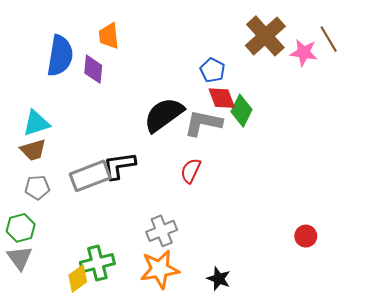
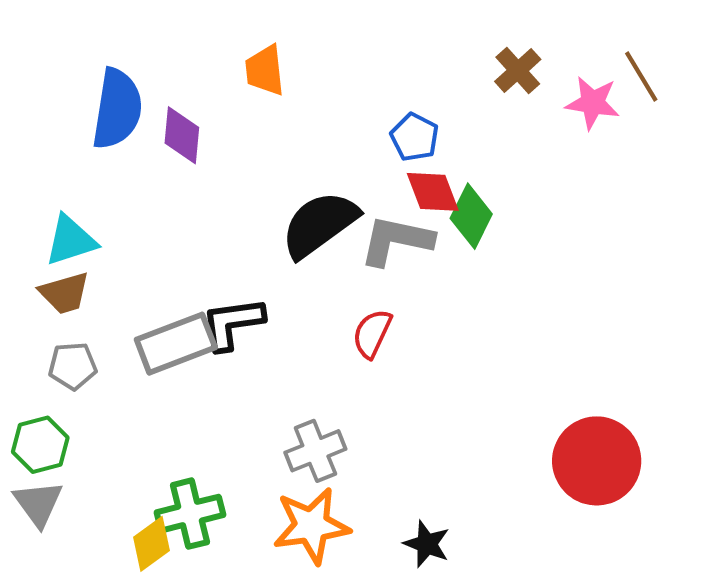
orange trapezoid: (109, 36) -> (265, 70), moved
brown cross: (265, 36) -> (518, 70), size x0.6
red circle: (306, 236) -> (597, 461), size x2.0

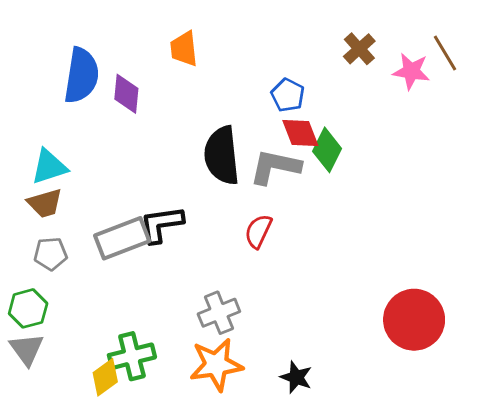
black semicircle: (319, 224) -> (222, 155), turned -60

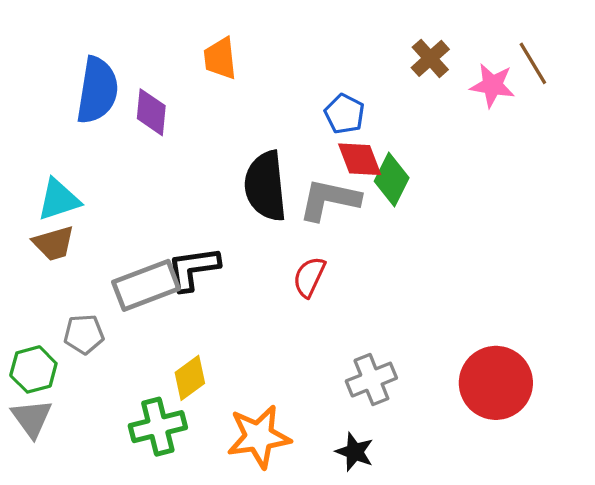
gray pentagon: (51, 254) -> (84, 334), moved
gray cross: (219, 313) -> (371, 380), moved
yellow diamond: (105, 377) -> (190, 378), moved

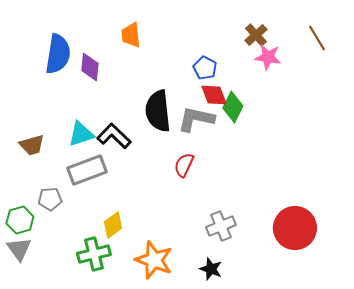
pink star: (492, 85) -> (268, 57), moved
cyan triangle: (59, 200) -> (81, 134), moved
black L-shape: (193, 269) -> (114, 136), moved, turned 52
orange star: (259, 437) -> (154, 260), turned 30

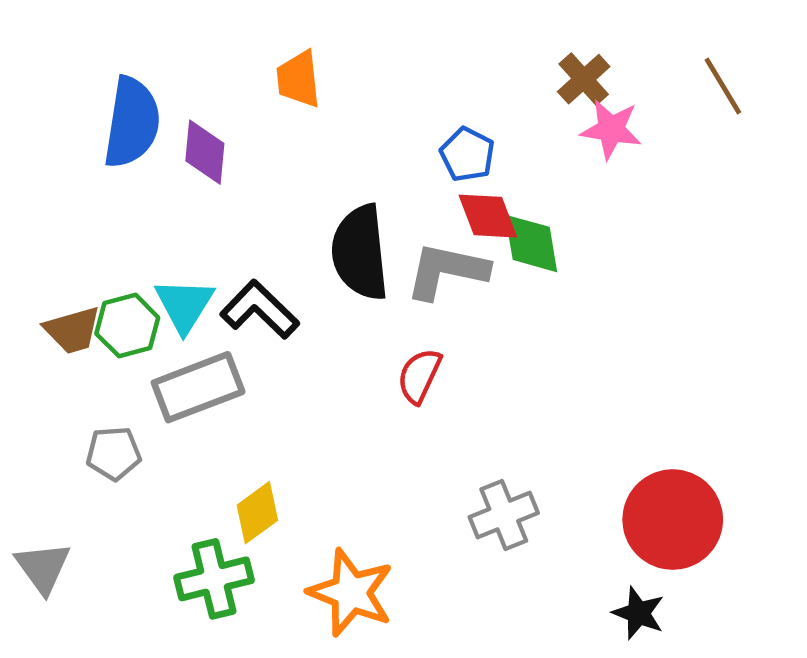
green diamond: (233, 107) -> (531, 243), turned -36
cyan triangle: (81, 134) -> (184, 305), turned -40
green hexagon: (20, 220) -> (127, 326), moved
black star: (211, 269) -> (638, 613), moved

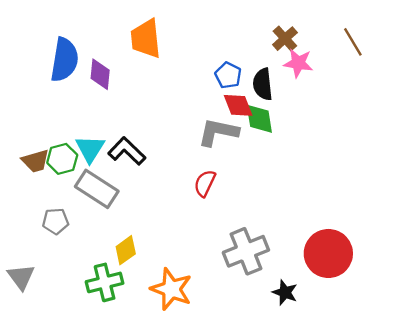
orange trapezoid: (298, 79) -> (146, 39), size x1.4
black semicircle: (360, 253) -> (263, 84), moved, size x0.7
gray rectangle: (198, 387) -> (97, 189), turned 54
gray cross: (504, 515) -> (246, 251), size x1.4
black star: (638, 613) -> (285, 292), moved

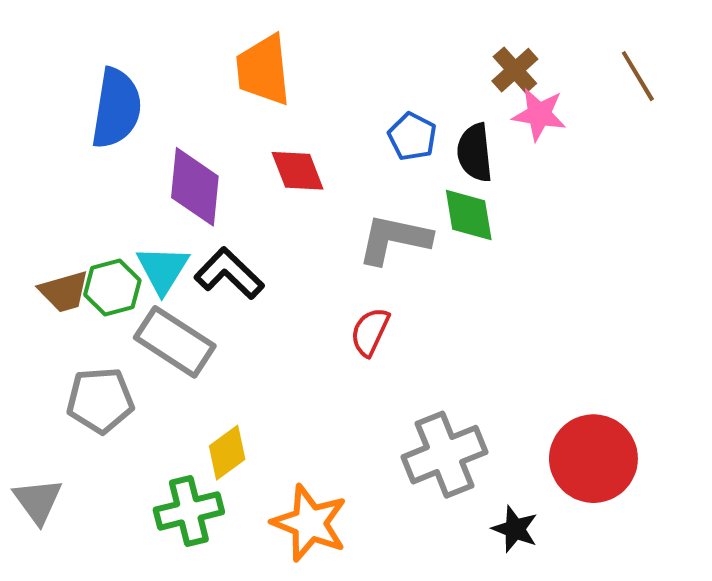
purple diamond: (100, 74) -> (195, 187), moved, size x1.4
red diamond: (238, 105) -> (298, 171), moved
gray pentagon: (56, 221) -> (100, 400), size x1.4

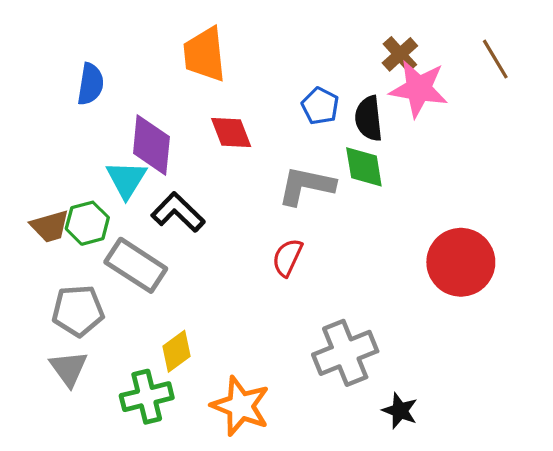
blue semicircle: (116, 108) -> (90, 84), size x0.7
pink star: (539, 114) -> (419, 89), size x1.4
cyan triangle: (163, 269) -> (126, 179), moved
red circle: (593, 459) -> (461, 262), moved
gray triangle: (38, 501) -> (69, 369), moved

